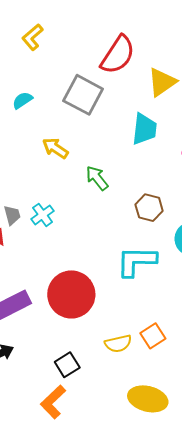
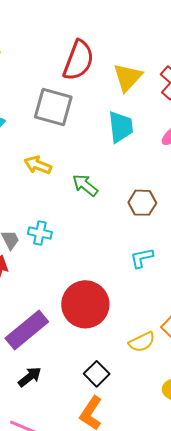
cyan cross: (43, 215) -> (40, 233), turned -30
cyan L-shape: (136, 261) -> (142, 258), size x0.6

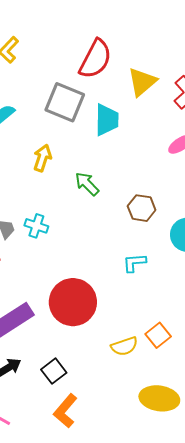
cyan trapezoid: (121, 127) -> (107, 120), moved
yellow arrow: (38, 165) -> (42, 158), turned 80
black square: (97, 374) -> (54, 371), moved

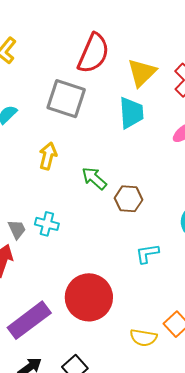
cyan trapezoid: (107, 120) -> (131, 113), moved
brown hexagon: (142, 208) -> (129, 199), moved
yellow semicircle: (124, 346) -> (143, 338), turned 32

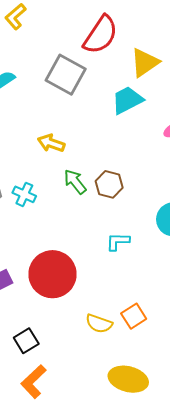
cyan trapezoid: (131, 113) -> (127, 100), turned -124
yellow arrow: (48, 156) -> (51, 143), moved, turned -96
green arrow: (94, 178) -> (75, 182), moved

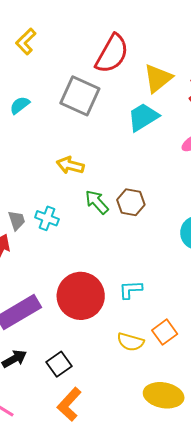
cyan L-shape: (118, 242) -> (131, 290), moved

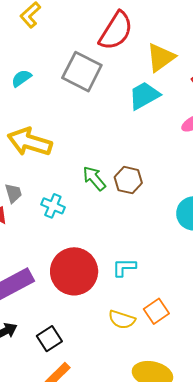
yellow arrow: (70, 165) -> (30, 142), moved, size x1.6
cyan cross: (47, 218) -> (53, 206), moved

